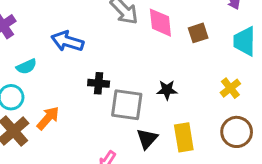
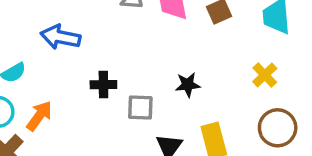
gray square: (127, 105) -> (140, 108), size x0.7
orange arrow: (48, 118) -> (39, 116), moved

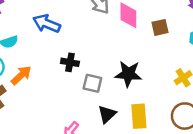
black star: (188, 85) -> (128, 74), size x1.5

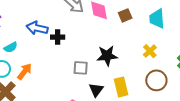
black cross: (70, 62) -> (58, 37), moved

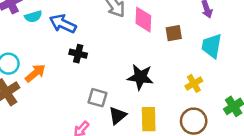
black cross: (58, 37) -> (78, 54), moved
cyan semicircle: (11, 47) -> (33, 17), moved
gray square: (81, 68) -> (98, 98), moved

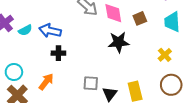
black cross: (78, 54) -> (58, 53), moved
orange arrow: (35, 73) -> (46, 82), moved
black star: (140, 77) -> (119, 42), moved

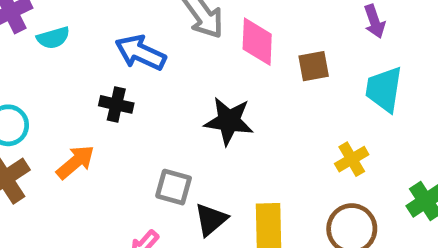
blue arrow: (50, 31) -> (140, 53), moved
black star: (119, 42) -> (229, 121), moved

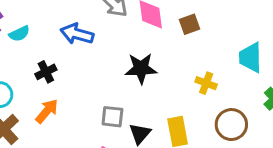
cyan trapezoid: (384, 89) -> (250, 57), moved
black cross: (116, 104) -> (46, 72), moved, turned -30
yellow cross: (352, 159) -> (206, 83), moved, turned -30

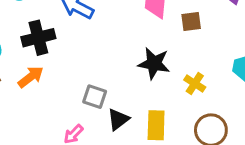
black star: (141, 68) -> (154, 63), moved
black cross: (46, 72) -> (38, 38), size x1.5

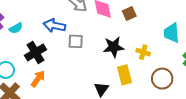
gray square: (95, 97) -> (76, 41), moved
yellow rectangle: (156, 125) -> (125, 75), moved

